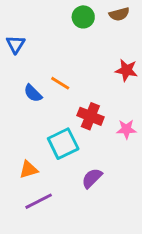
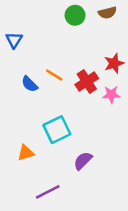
red star: (126, 70) -> (114, 63), turned -30
red cross: (90, 116) -> (87, 81), moved, turned 35
pink star: (126, 129) -> (111, 94), moved
purple line: (39, 201) -> (48, 192), moved

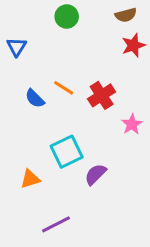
green circle: (75, 15) -> (67, 17), moved
red star: (114, 63) -> (133, 45), moved
pink star: (111, 94) -> (132, 124), moved, turned -30
purple semicircle: (83, 161) -> (95, 174), moved

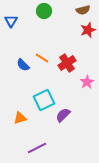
blue triangle: (17, 47) -> (11, 21), moved

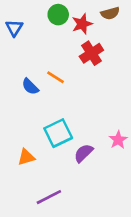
red star: (88, 30) -> (82, 24), moved
red cross: (67, 63) -> (91, 53), moved
pink star: (87, 82) -> (118, 140), moved

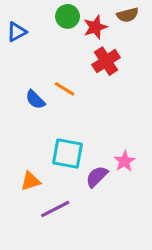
blue triangle: (14, 28) -> (17, 32), turned 30
cyan square: (58, 133) -> (68, 153), turned 36
pink star: (118, 140) -> (125, 161), moved
purple line: (49, 197) -> (55, 209), moved

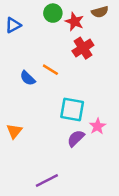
red star: (95, 27) -> (75, 22), turned -30
cyan square: (68, 153) -> (72, 109), moved
orange triangle: (31, 181) -> (14, 131), moved, turned -35
purple line: (55, 209) -> (47, 180), moved

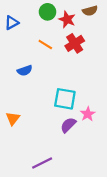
orange line: (50, 70) -> (45, 44), moved
blue semicircle: (28, 78) -> (25, 71), turned -64

